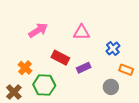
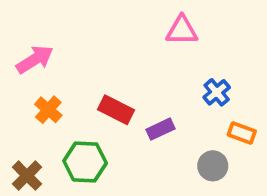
pink arrow: (38, 30) -> (35, 59), moved
pink triangle: (82, 32) -> (182, 30), moved
orange cross: (25, 68) -> (48, 110), moved

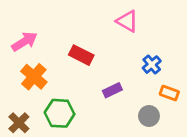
pink triangle: (182, 30) -> (127, 21), turned 30
orange cross: (48, 110) -> (34, 77), size x1.4
red rectangle: (116, 110) -> (81, 55), moved

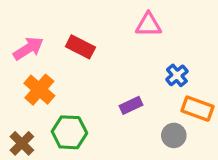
pink triangle: (127, 21) -> (148, 25), turned -30
red rectangle: (81, 55) -> (80, 47), moved
orange rectangle: (169, 93) -> (198, 109), size x1.4

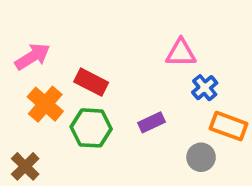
pink triangle: (148, 25) -> (181, 53), moved
red rectangle: (80, 47) -> (91, 82), moved
green hexagon: (69, 132) -> (91, 128), moved

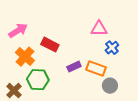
purple rectangle: (152, 122) -> (74, 67), moved
orange rectangle: (229, 126) -> (96, 69), moved
green hexagon: (91, 128) -> (38, 80), moved

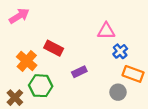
pink arrow: (18, 31) -> (19, 16), moved
orange rectangle: (96, 69) -> (133, 74), moved

